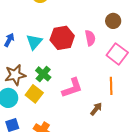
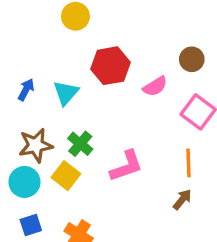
red hexagon: (62, 38) -> (111, 66), moved
pink semicircle: (90, 38) -> (155, 86), turned 70
brown arrow: (96, 109) -> (182, 199), moved

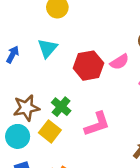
red hexagon: (111, 66) -> (88, 66), moved
blue arrow: (26, 90) -> (13, 54), moved
cyan triangle: (66, 93) -> (47, 48), moved

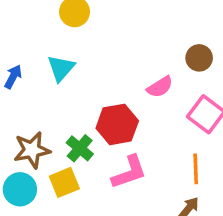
red hexagon: (88, 66) -> (117, 124), moved
yellow square: (50, 131) -> (64, 182), turned 30

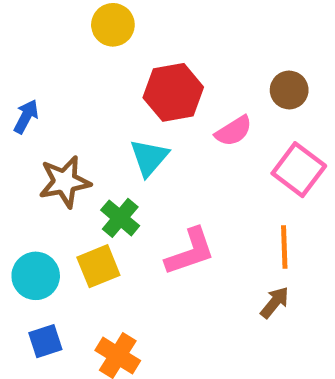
cyan triangle: (61, 68) -> (149, 158), moved
red hexagon: (117, 124) -> (173, 92), moved
brown star: (32, 150) -> (65, 182), moved

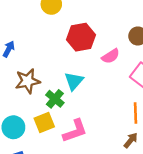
cyan triangle: (149, 158) -> (74, 81), moved
pink L-shape: (190, 252) -> (75, 131), moved

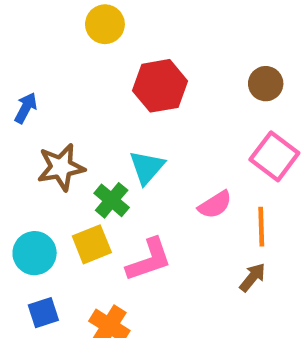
pink semicircle: (111, 56) -> (215, 205), moved

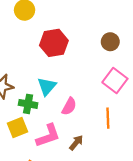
green cross: (112, 200) -> (28, 104), turned -30
pink semicircle: (215, 205) -> (69, 106), moved, turned -30
brown arrow: (252, 277) -> (76, 143), moved

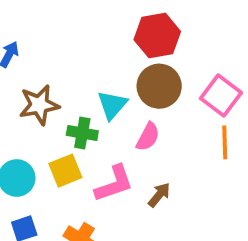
brown circle: (110, 42) -> (159, 86), moved, size x1.5
red hexagon: (54, 43) -> (157, 36), moved
orange line: (108, 118) -> (225, 142), moved

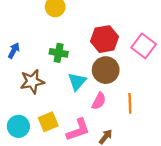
pink square: (221, 96) -> (144, 46), moved
green cross: (82, 133) -> (59, 53), moved
orange line: (225, 142) -> (130, 103), moved

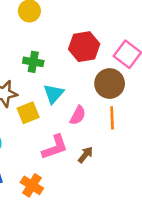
brown circle: (106, 70) -> (110, 84), moved
yellow square: (48, 122) -> (28, 113), moved

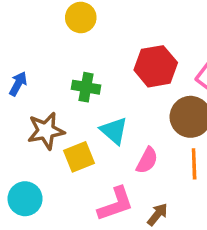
cyan triangle: (54, 94) -> (114, 131), turned -30

